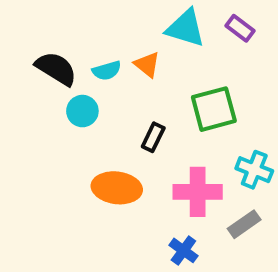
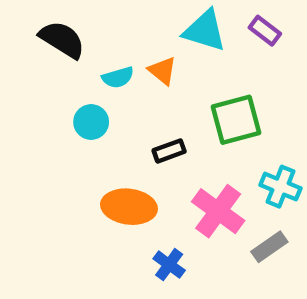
black semicircle: (56, 69) -> (62, 40), moved
black rectangle: (153, 137) -> (169, 151), turned 44
pink cross: (198, 192) -> (218, 211), turned 36
blue cross: (183, 250) -> (169, 265), moved

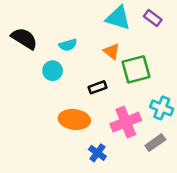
black semicircle: (62, 40) -> (24, 39), moved
orange triangle: (162, 71) -> (112, 51), moved
pink cross: (218, 211) -> (126, 122), turned 32

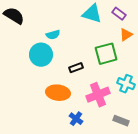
black semicircle: (24, 39) -> (14, 16), moved
orange triangle: (112, 51) -> (126, 35), moved, turned 48
cyan circle: (53, 71) -> (41, 55), size x1.5
gray rectangle: (155, 143) -> (121, 121), moved, turned 56

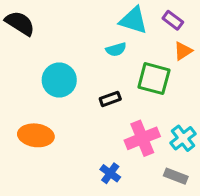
cyan semicircle: (53, 35) -> (116, 49), moved
green square: (106, 54) -> (154, 79), turned 30
cyan cross: (126, 84) -> (183, 138), moved, turned 30
orange ellipse: (58, 93) -> (36, 135), moved

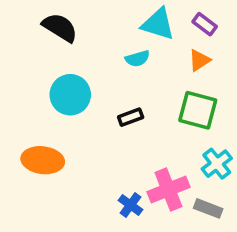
black semicircle: (20, 23) -> (60, 28), moved
orange triangle: (183, 51) -> (199, 60), moved
green square: (154, 79) -> (198, 110), moved
pink cross: (142, 138) -> (168, 189), moved

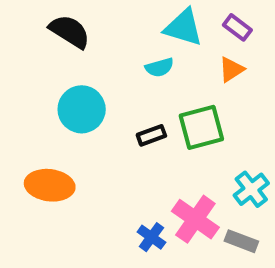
green square: (198, 110) -> (201, 127), moved, turned -30
pink cross: (168, 189) -> (195, 219), turned -33

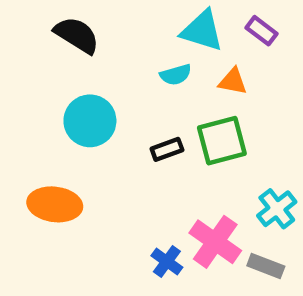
orange triangle: (231, 69) -> (233, 81), moved, turned 44

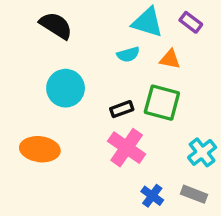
green square: (222, 141) -> (162, 103), turned 30
pink cross: (215, 242) -> (127, 148), moved
blue cross: (167, 262) -> (152, 196), moved

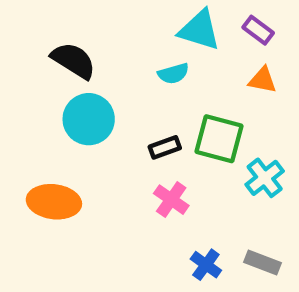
black semicircle: (56, 26) -> (73, 61), moved
orange triangle: (170, 59) -> (262, 80), moved
pink cross: (127, 148) -> (171, 200), size x0.7
cyan cross: (202, 152) -> (265, 178), moved

